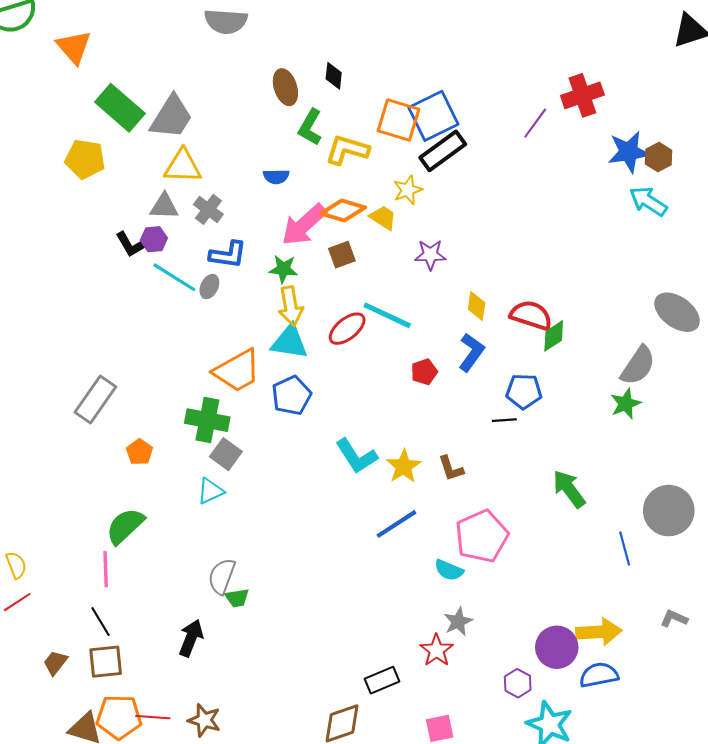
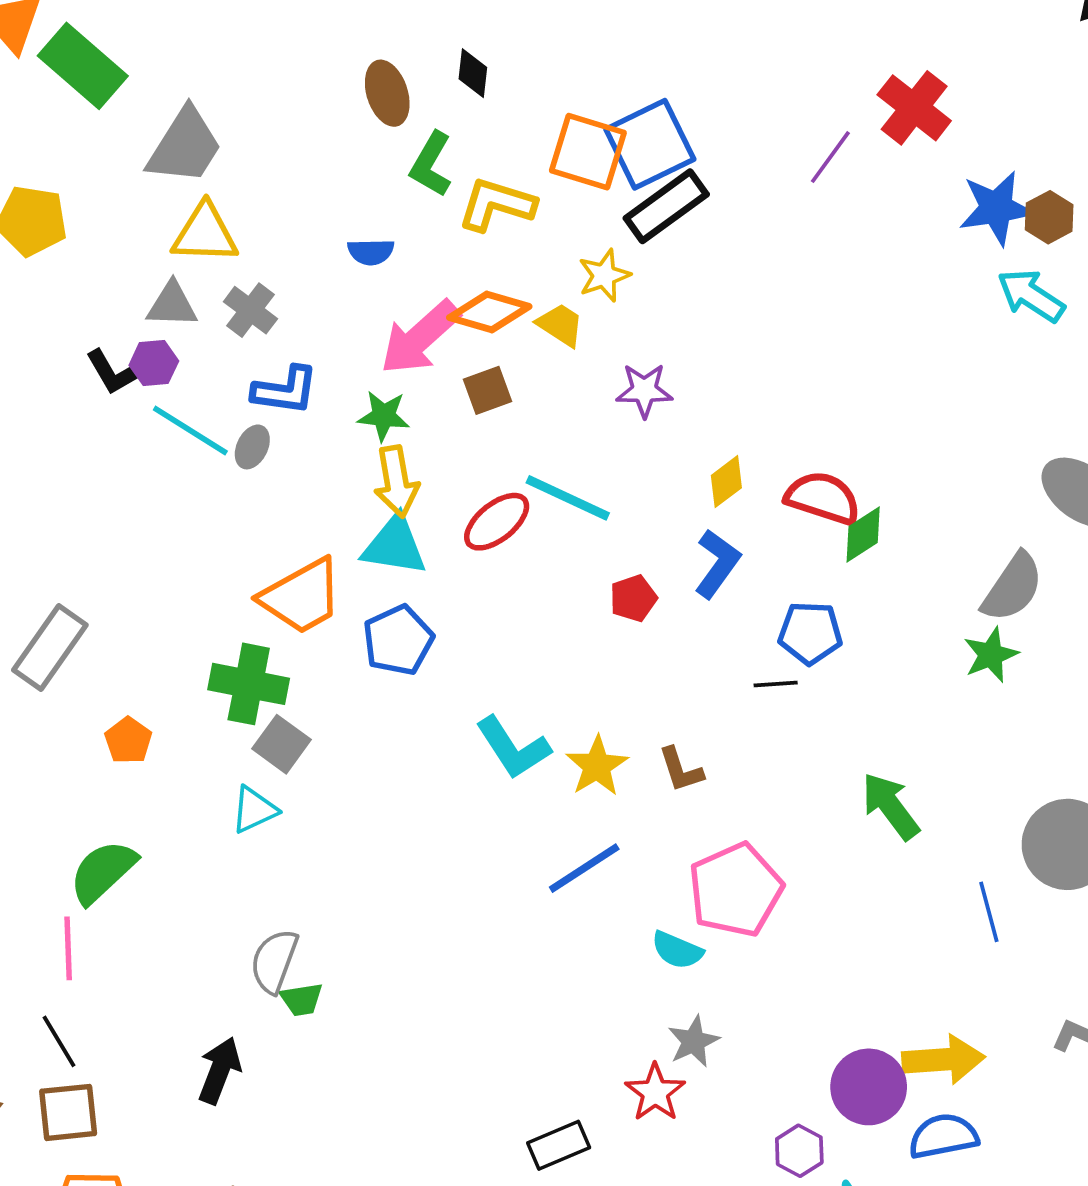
red cross: (582, 95) -> (914, 108), turned -33
green rectangle: (120, 108) -> (83, 66), moved
yellow diamond: (477, 306) -> (726, 482), turned 44

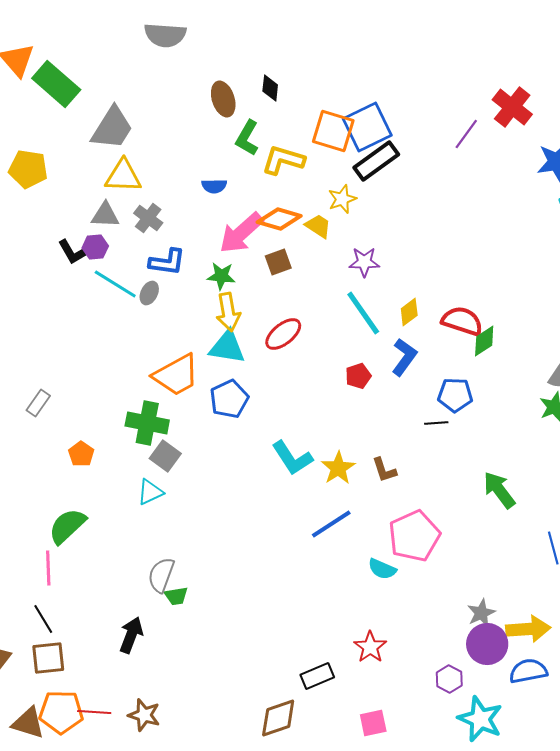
cyan line: (568, 498) -> (363, 313), moved, turned 30
gray rectangle: (50, 648) -> (38, 403), size x0.6
gray star: (694, 1041) -> (481, 613), moved

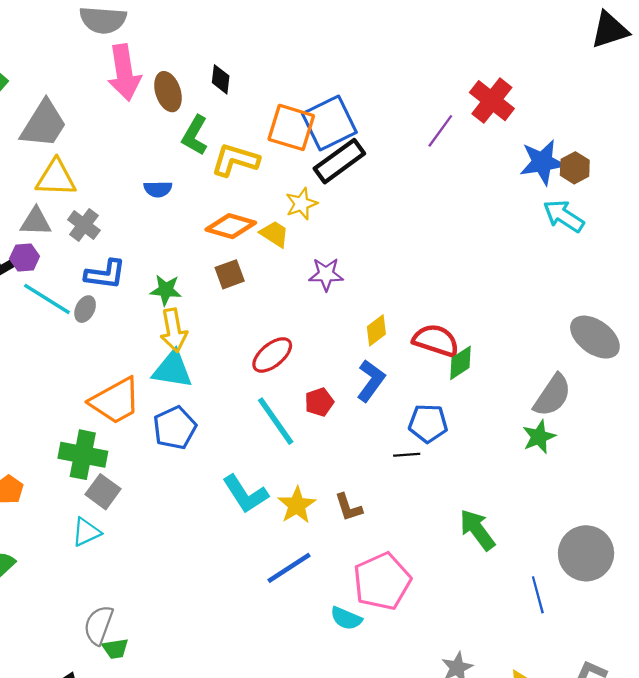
pink arrow: (241, 233) -> (124, 73), moved, turned -57
cyan line: (363, 313) -> (276, 421), moved
red ellipse: (283, 334) -> (272, 355), moved

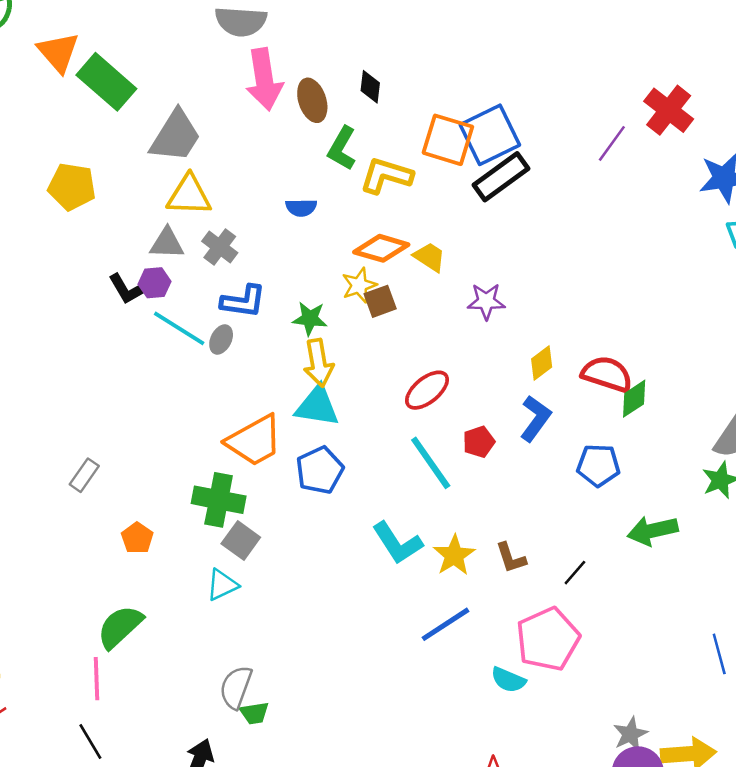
yellow star: (301, 204) -> (359, 285), moved
black line: (407, 455) -> (575, 573), moved, turned -45
green arrow: (477, 530) -> (653, 531), moved, turned -66

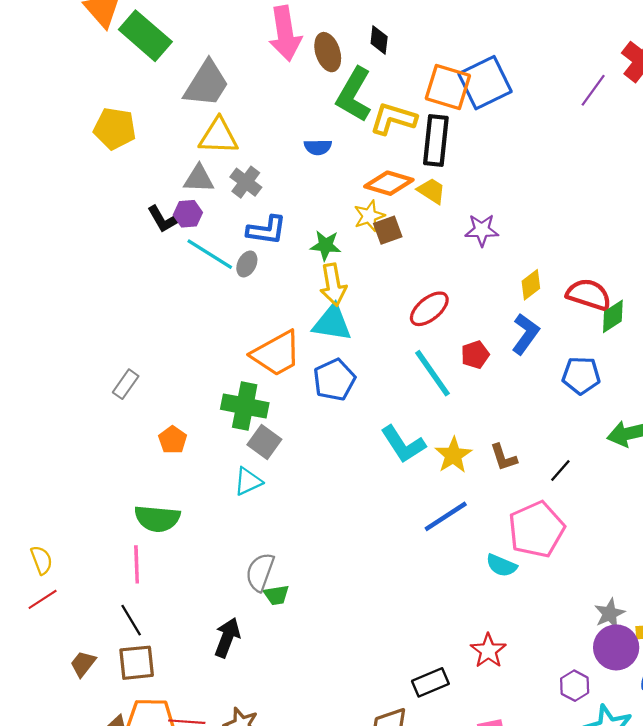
green L-shape: (342, 148) -> (354, 95), size x1.4
black rectangle: (501, 177) -> (436, 141), moved, turned -48
green semicircle: (120, 627) -> (157, 519), turned -132

